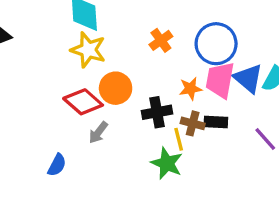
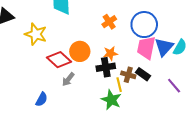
yellow star: (88, 50) -> (36, 34), moved
blue triangle: (248, 78) -> (164, 47), turned 30
orange star: (191, 89) -> (110, 53), moved
black rectangle: (216, 122) -> (143, 74), turned 32

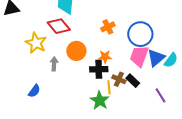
yellow star: (36, 34) -> (36, 43), moved
red diamond: (59, 60) -> (59, 26), moved
gray arrow: (68, 79) -> (54, 64), moved, turned 136

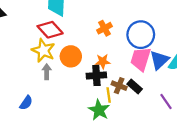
yellow star: (36, 43) -> (43, 50), moved

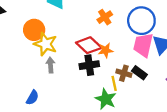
red diamond: (50, 30) -> (89, 45), moved
orange circle: (71, 56) -> (34, 30), moved
black cross: (96, 75) -> (89, 65), moved

